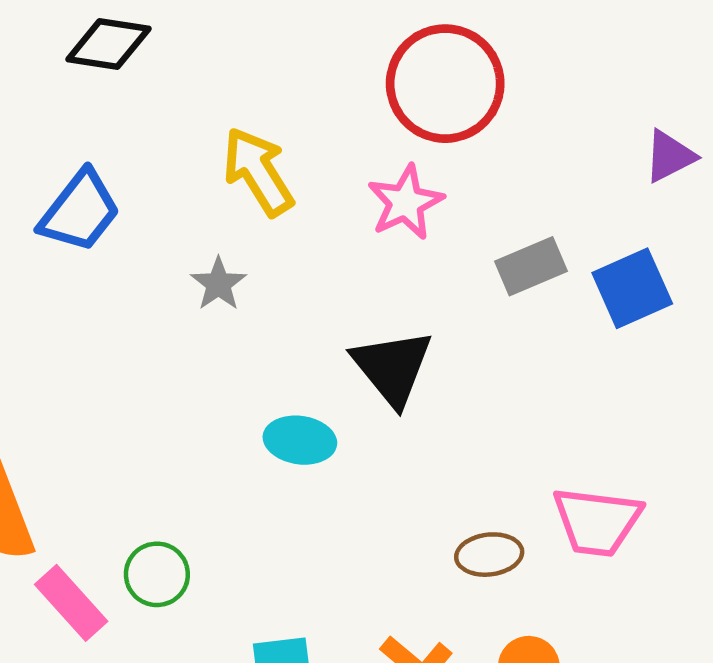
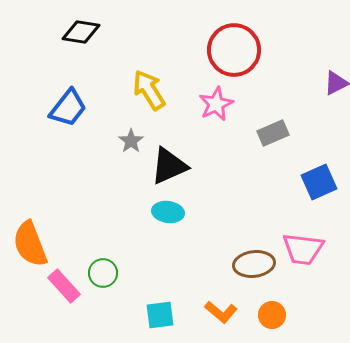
blue square: (632, 288) -> (319, 182), moved
black triangle: (392, 367) -> (169, 166), moved, turned 45
brown ellipse: (489, 555) -> (254, 264), size x1.4

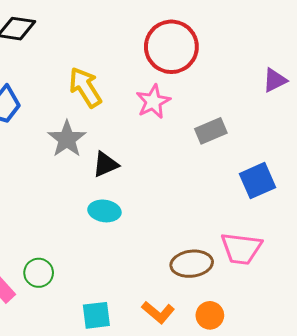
gray star: (131, 141) -> (67, 139), size x1.5
black triangle: (169, 166) -> (105, 164), size x0.7

